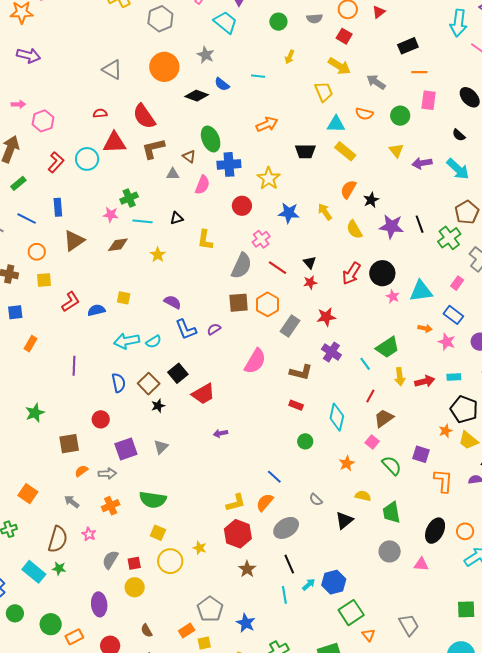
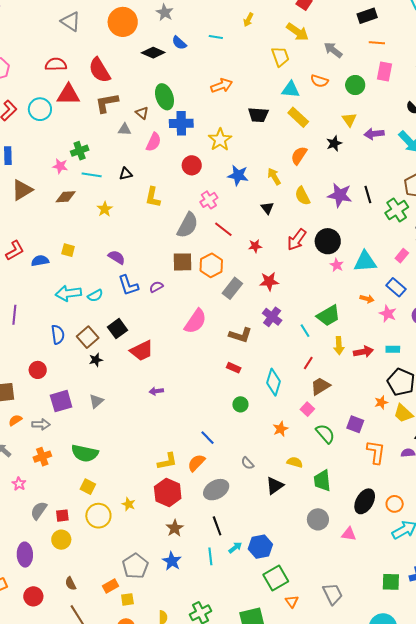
red semicircle: (100, 113) -> (56, 64), size x1.5
black star: (371, 200) -> (334, 143), moved
black triangle: (310, 262) -> (267, 208), moved
blue star: (246, 623) -> (172, 561), moved

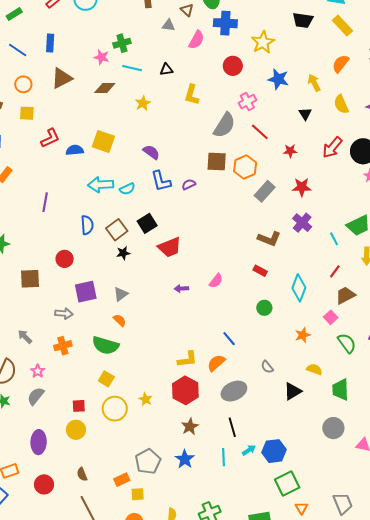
yellow square: (68, 250) -> (103, 142), size x1.6
pink semicircle: (195, 321) -> (216, 281), moved, size x0.6
orange semicircle: (15, 420) -> (120, 320), moved, turned 72
gray semicircle: (39, 511) -> (36, 396), moved

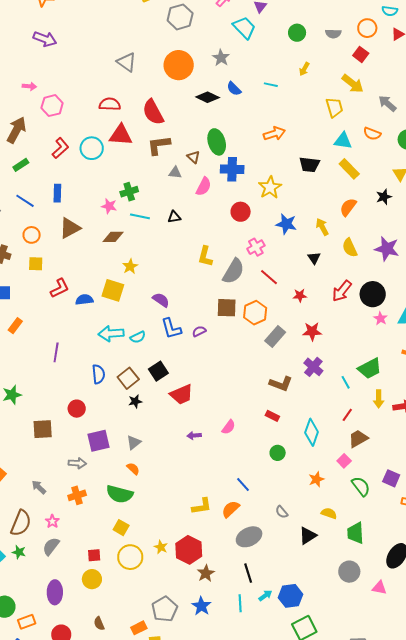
yellow L-shape: (192, 95) -> (205, 256), moved
yellow star: (143, 103) -> (130, 266), moved
red hexagon: (185, 390) -> (189, 550), moved

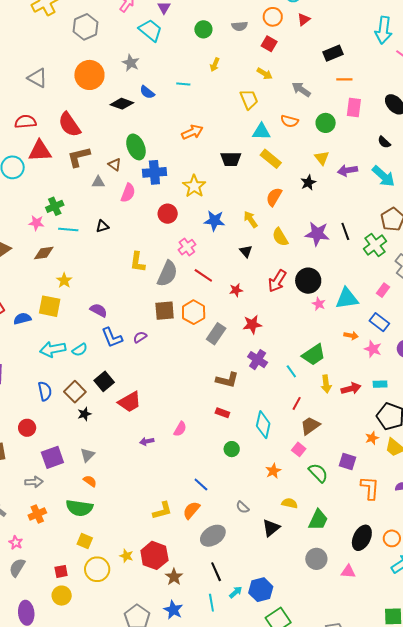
yellow arrow: (353, 84) -> (265, 74), size x0.7
green trapezoid: (356, 533) -> (318, 520), turned -145

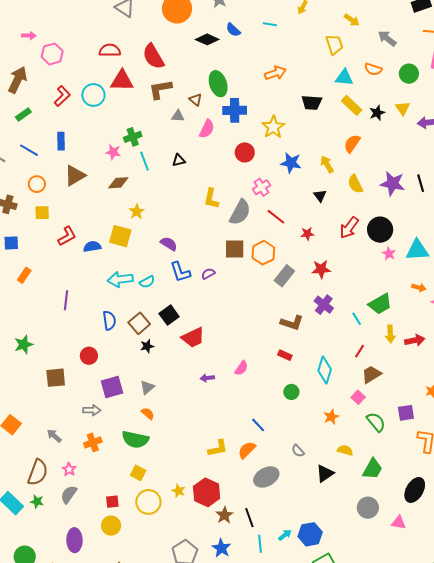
black star: (308, 183) -> (377, 113), moved
cyan line: (68, 230) -> (144, 161), turned 60
purple square: (347, 461) -> (406, 413), turned -30
black line: (216, 572) -> (249, 518), moved

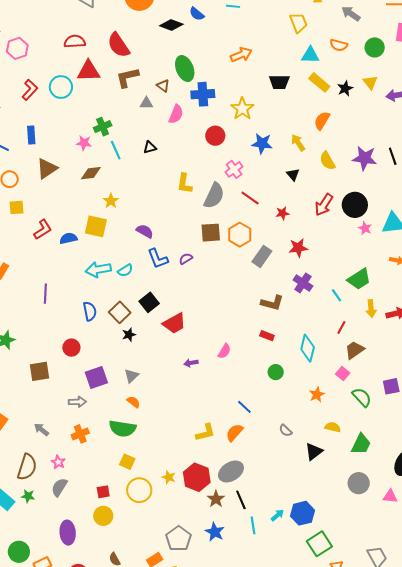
gray ellipse: (266, 477) -> (231, 471), moved

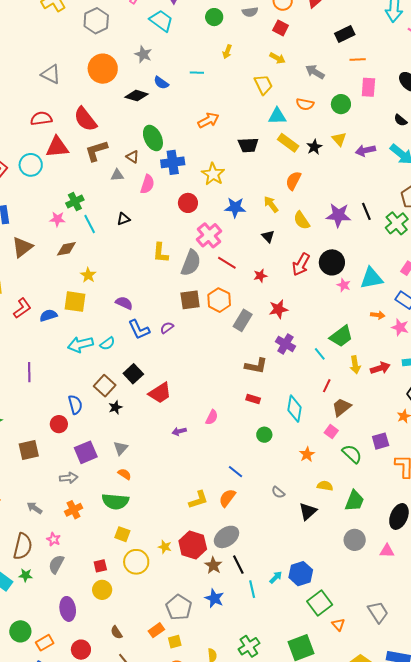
pink cross: (234, 169) -> (209, 235), size x1.4
blue semicircle: (90, 311) -> (75, 405), moved

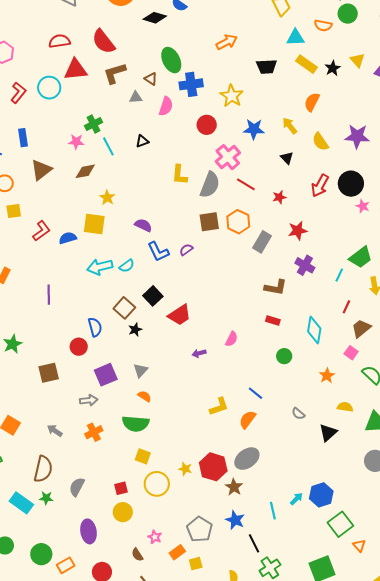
green circle: (341, 104) -> (348, 14), moved
cyan line: (320, 354) -> (339, 275), turned 64
yellow L-shape: (198, 500) -> (219, 407), moved
pink star: (53, 539) -> (155, 537), moved
black line: (238, 565) -> (254, 543), moved

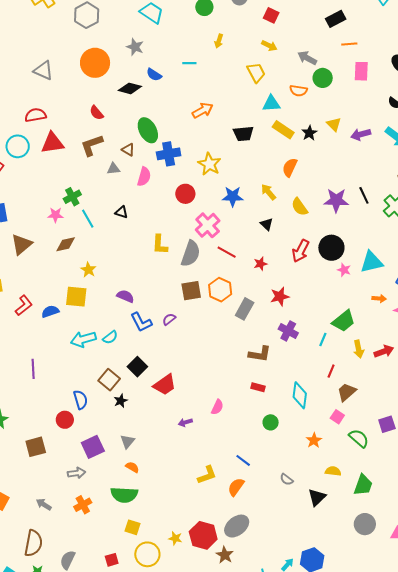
red semicircle: (104, 42) -> (96, 113), moved, size x0.6
cyan circle: (49, 88) -> (18, 146), moved
black triangle: (142, 141) -> (121, 212), turned 40

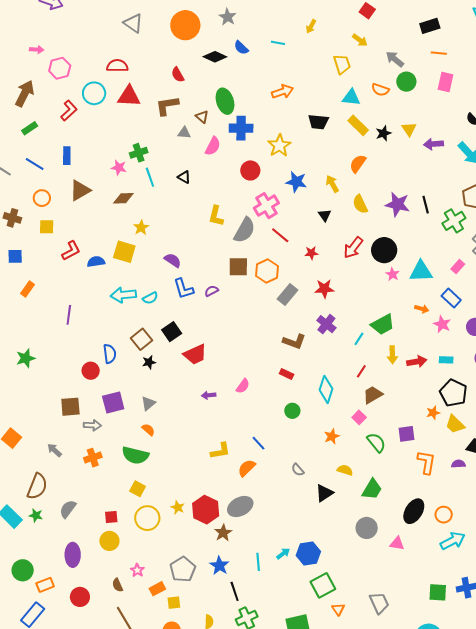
brown square: (36, 447) -> (70, 407), moved

